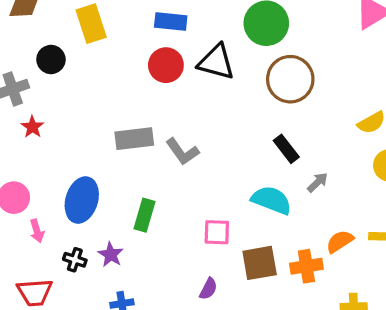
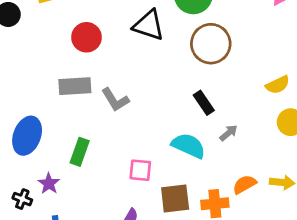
red circle: (166, 65) -> (86, 37), moved
black cross: (75, 260) -> (22, 199), moved

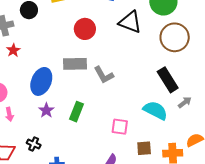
black rectangle: (204, 103) -> (168, 80), size x1.4
blue ellipse: (27, 136) -> (41, 81), moved
purple star: (49, 184) -> (46, 110), moved
brown square: (175, 198) -> (144, 148), size x0.7

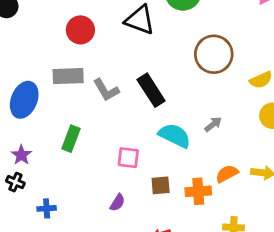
brown circle: (175, 37) -> (214, 54), moved
black rectangle: (168, 80) -> (151, 90), moved
purple star: (46, 110) -> (21, 155), moved

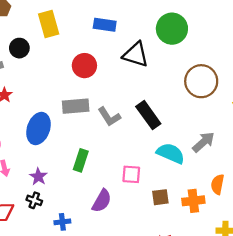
gray arrow: (213, 124) -> (203, 142), size x1.5
orange semicircle: (227, 174) -> (217, 184), turned -48
purple semicircle: (117, 203) -> (102, 201), moved, size x1.5

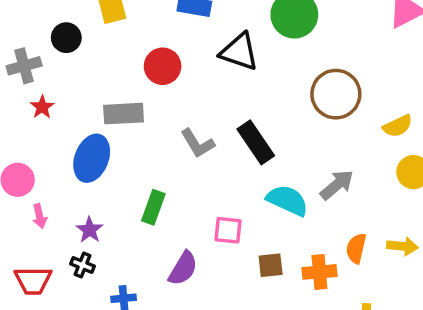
gray rectangle: (76, 106) -> (124, 114), moved

